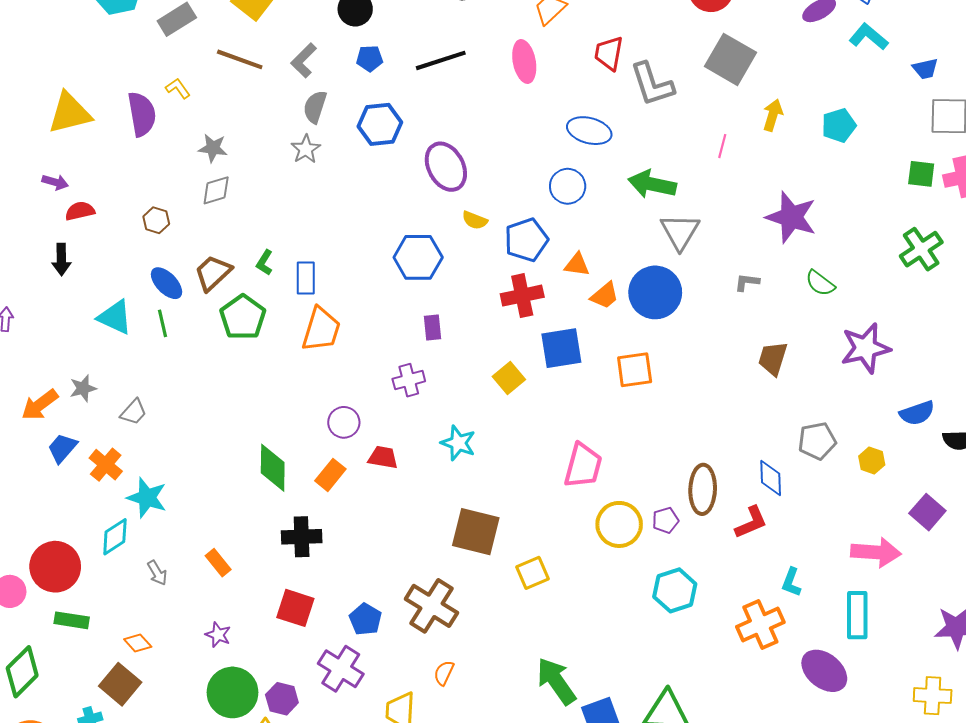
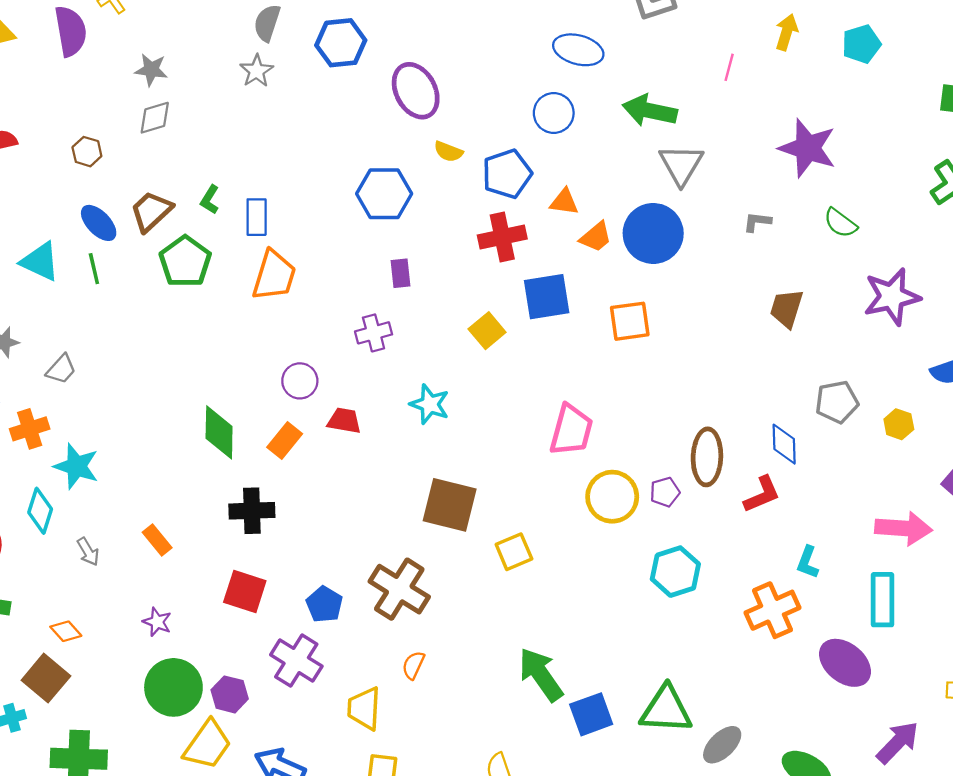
orange cross: (106, 465) -> (30, 429), turned 32
cyan diamond: (115, 537) -> (40, 511), turned -39

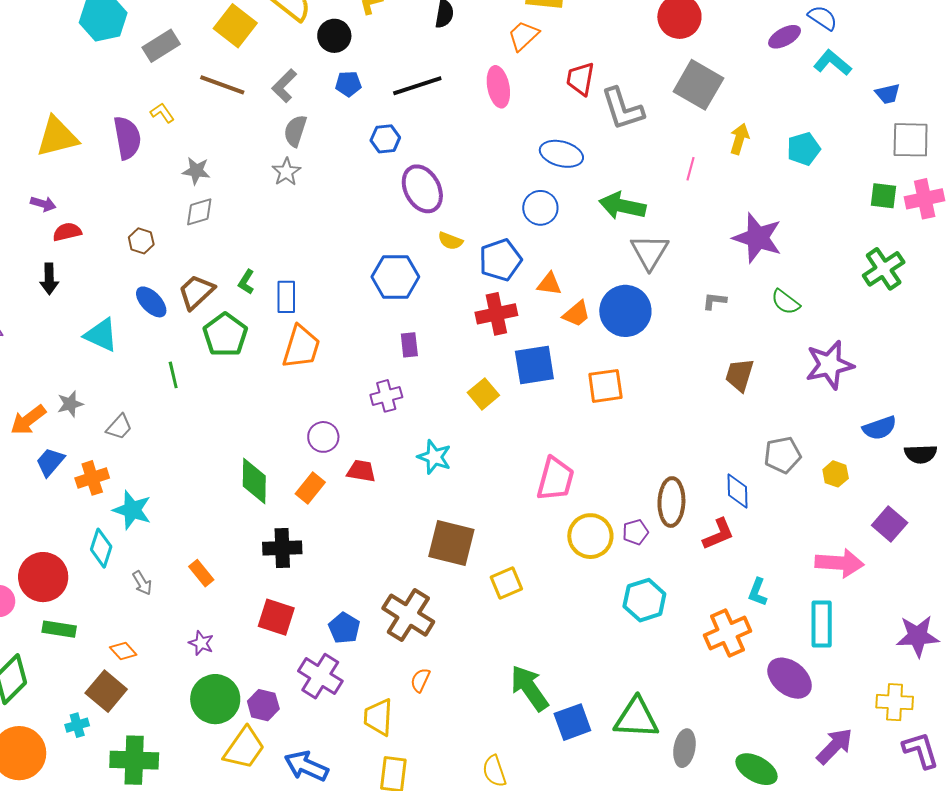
blue hexagon: (341, 43) -> (385, 139), moved, size x0.7
green line: (94, 269) -> (173, 375), moved
gray ellipse: (722, 745) -> (684, 748), turned -36

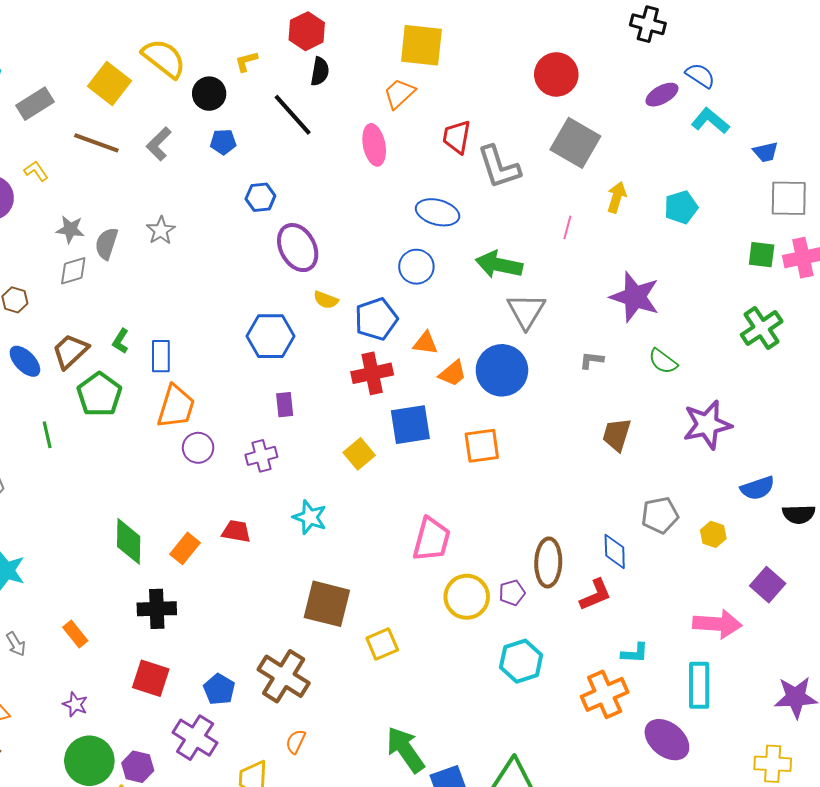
black line: (417, 86) -> (293, 115), moved, turned 66
gray semicircle: (295, 131) -> (106, 244), moved
purple circle: (323, 437) -> (198, 448), moved
cyan L-shape: (758, 592) -> (635, 653), turned -108

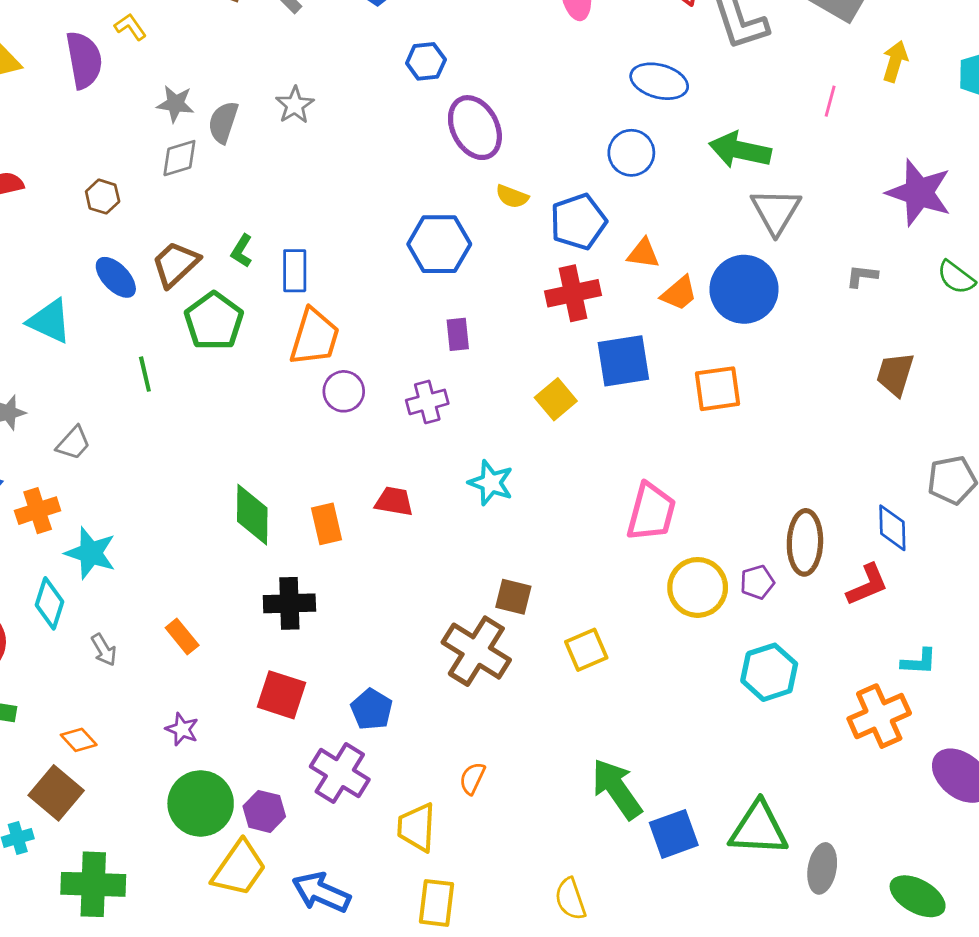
orange rectangle: (185, 548) -> (327, 524), turned -52
brown square: (327, 604) -> (513, 597), size x0.6
brown cross: (284, 676) -> (476, 651), moved

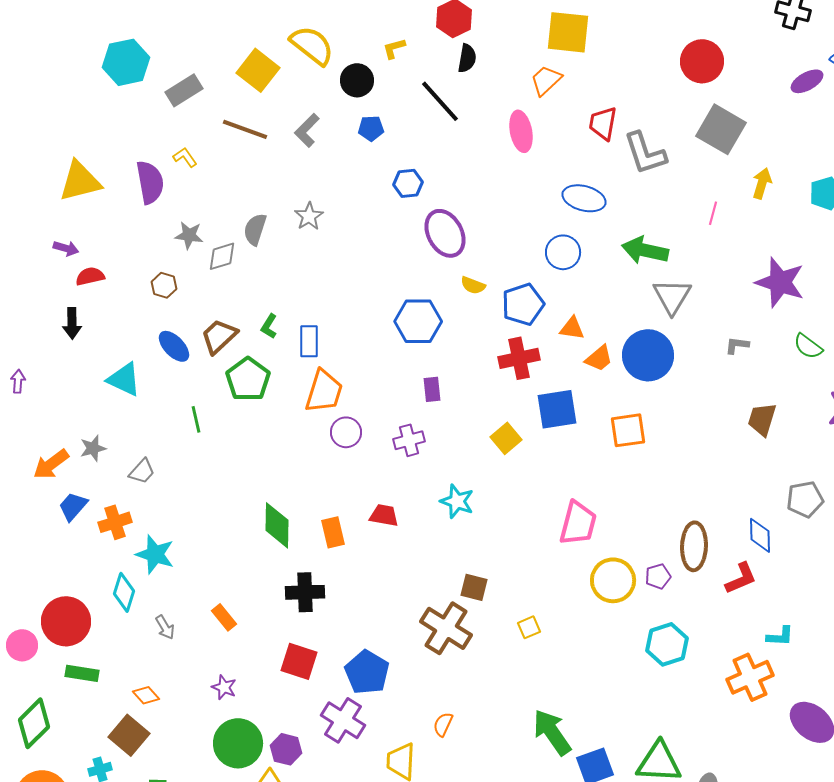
gray star: (175, 104) -> (189, 235), moved
yellow square: (586, 650) -> (529, 627), size x0.7
blue pentagon: (372, 709) -> (367, 672), size x1.4

